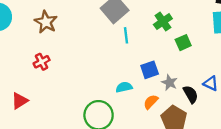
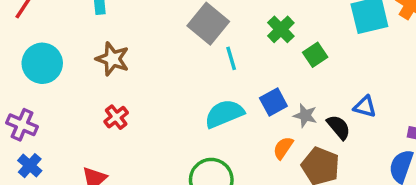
cyan semicircle: (124, 87) -> (224, 114), moved, size x1.6

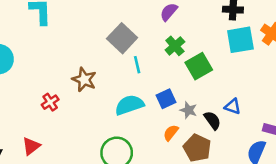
green square: (315, 55) -> (199, 66), size x1.5
brown star: (112, 59) -> (84, 80), moved

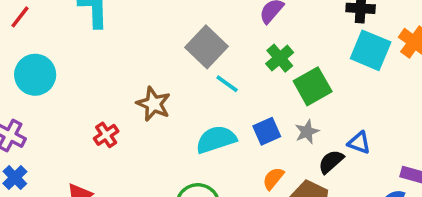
cyan square: (240, 40) -> (371, 50), turned 32
cyan line: (137, 65) -> (227, 84), turned -42
gray star: (189, 110) -> (307, 132), moved, turned 30
black semicircle: (212, 120) -> (331, 162), turned -96

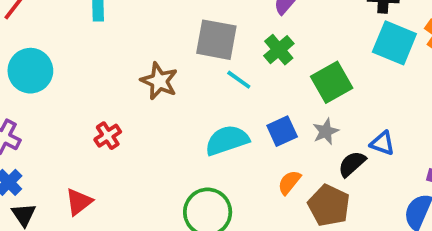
gray square: (207, 47) -> (216, 40), turned -33
green cross: (280, 58) -> (279, 50), moved
brown star: (154, 104) -> (159, 81), moved

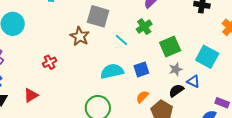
gray square: (216, 40) -> (98, 16), moved
cyan square: (394, 43) -> (207, 57), moved
gray star: (326, 131) -> (176, 69), moved

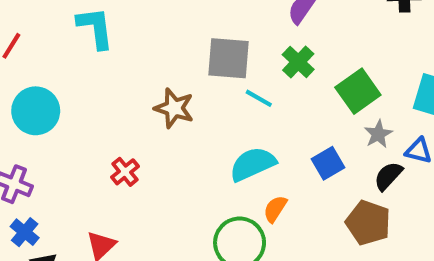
gray square: (98, 16) -> (229, 58), moved
blue square: (141, 69) -> (328, 163), moved
orange semicircle: (142, 97) -> (275, 209), moved

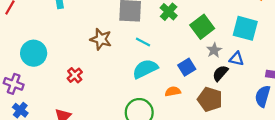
cyan line: (259, 98) -> (143, 42), moved
cyan circle: (36, 111) -> (34, 53), moved
orange semicircle: (275, 209) -> (173, 91), moved, turned 48

